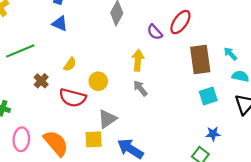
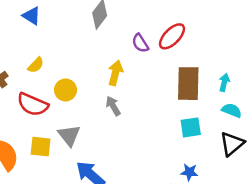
cyan arrow: (230, 54) -> (224, 82), turned 48
gray triangle: (107, 119) -> (69, 135), turned -42
yellow square: (94, 139) -> (41, 147), moved

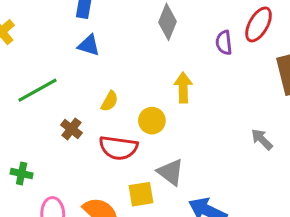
purple semicircle: (140, 43) -> (224, 43), turned 42
yellow arrow: (115, 73) -> (183, 88), moved
gray arrow: (113, 106) -> (262, 139), moved

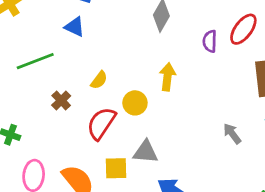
blue triangle: (89, 45) -> (75, 27), moved
red semicircle: (118, 148) -> (101, 123), turned 108
gray triangle: (171, 172) -> (145, 152), turned -40

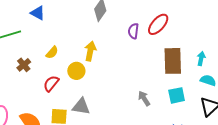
yellow arrow: (167, 77) -> (90, 51), moved
red semicircle: (101, 123) -> (51, 84), size x0.7

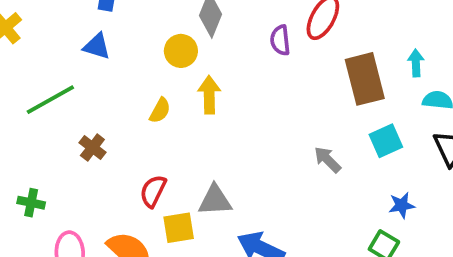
yellow semicircle: (52, 52) -> (160, 111), moved
yellow circle: (76, 71) -> (181, 51), moved
red semicircle: (51, 84) -> (153, 191), moved

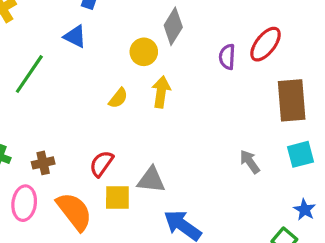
green line: (50, 100) -> (29, 74), turned -36
brown cross: (92, 147) -> (43, 163), moved, turned 30
blue star: (402, 205) -> (305, 210), turned 30

